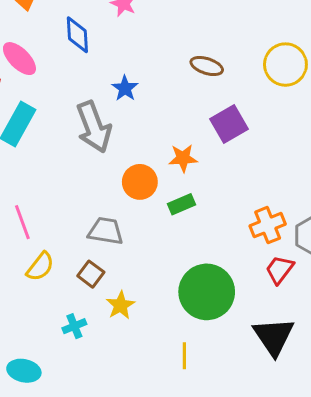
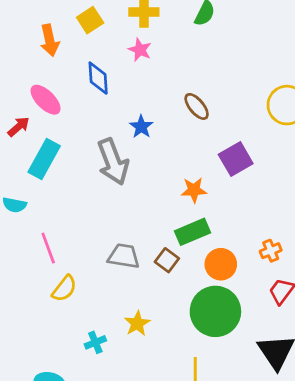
brown ellipse: (207, 66) -> (197, 106), moved, turned 32
orange circle: (140, 182) -> (221, 264), moved
green rectangle: (181, 204) -> (192, 232), size x1.4
orange cross: (268, 225) -> (271, 251), size x0.7
brown square: (91, 274) -> (167, 260), moved

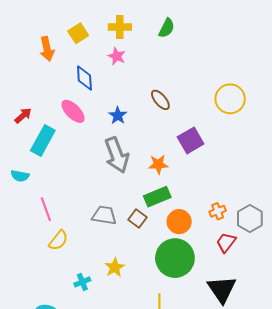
pink ellipse: (46, 100) -> (73, 111), moved
gray arrow: (113, 162) -> (117, 155), moved

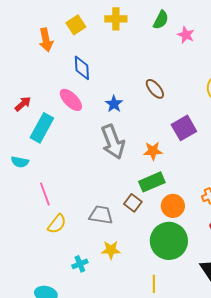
pink star: (117, 56) -> (186, 35), moved
gray trapezoid: (104, 215) -> (101, 215), moved
yellow star: (115, 267) -> (111, 250), turned 30

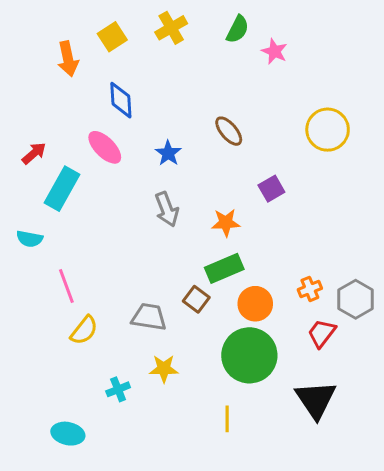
yellow cross: (116, 19) -> (171, 28), turned -30
purple square: (184, 128) -> (271, 189), size x0.7
gray arrow: (113, 142) -> (167, 209), size x0.7

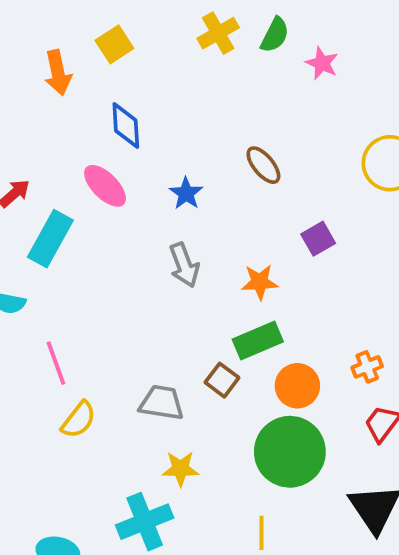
yellow cross: (171, 28) -> (218, 33), moved
cyan cross: (118, 389) -> (145, 522), moved, size x1.8

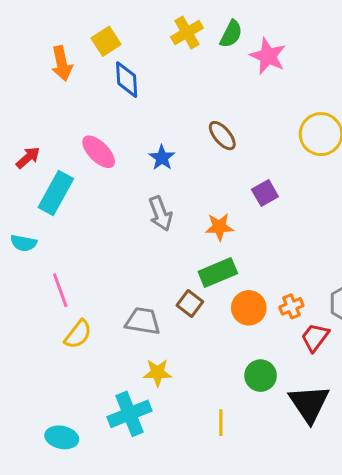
pink star: (322, 63) -> (268, 56), size x1.4
blue diamond: (126, 125) -> (127, 80), moved
orange cross: (367, 367) -> (291, 306), moved
green circle: (290, 452) -> (261, 376), moved, size x0.6

